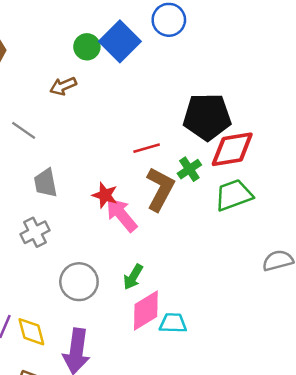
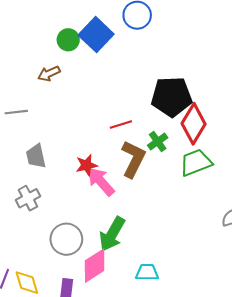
gray line: (24, 130) -> (16, 112), turned -40
red diamond: (232, 149) -> (194, 124), turned -48
red star: (105, 195) -> (87, 165), turned -30
green arrow: (133, 277) -> (112, 234), size x1.6
pink diamond: (146, 311) -> (95, 266), moved

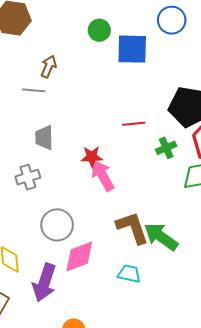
blue square: (96, 35) -> (132, 49), moved, turned 36
brown arrow: (49, 74) -> (49, 67), moved, turned 125
brown L-shape: (133, 159) -> (132, 228), moved, turned -57
green arrow: (112, 234) -> (161, 237), moved, turned 84

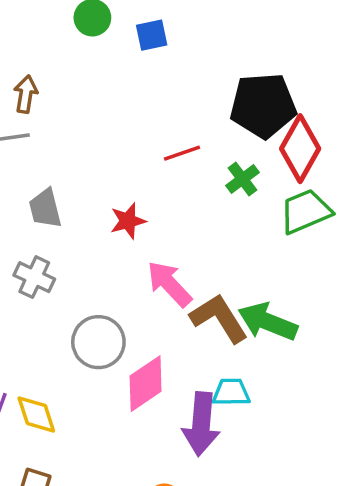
blue square: (132, 49) -> (152, 35), size x0.6
pink arrow: (103, 176) -> (169, 284), moved
gray cross: (28, 177) -> (34, 277), turned -35
purple arrow: (44, 283) -> (201, 424), moved

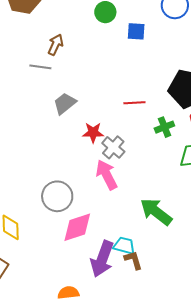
gray trapezoid: (45, 208) -> (65, 103), moved, turned 50
gray cross: (34, 277) -> (113, 147), moved
brown L-shape: (219, 318) -> (133, 260), moved, size x0.6

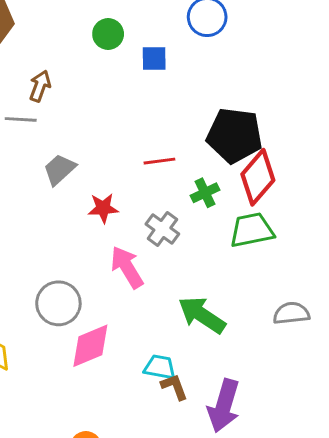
gray cross: (113, 147) -> (162, 229), moved
purple arrow: (102, 259) -> (224, 406), moved

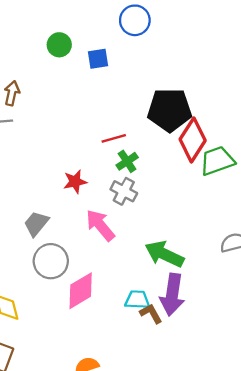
gray trapezoid: (59, 169) -> (36, 224), moved
green cross: (205, 193) -> (127, 161), moved
green trapezoid: (252, 230) -> (217, 161), moved
purple arrow: (224, 406) -> (172, 295), moved

